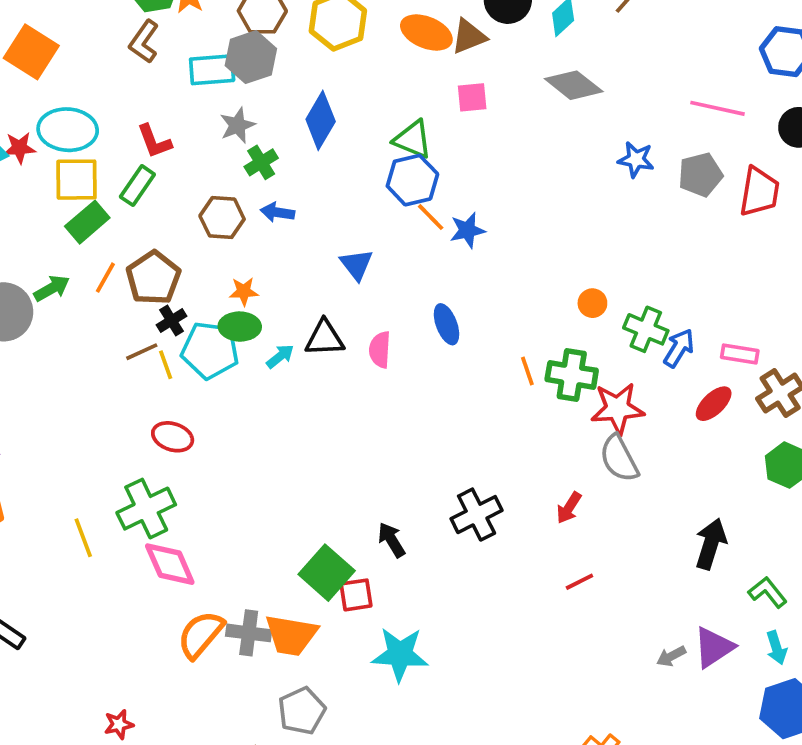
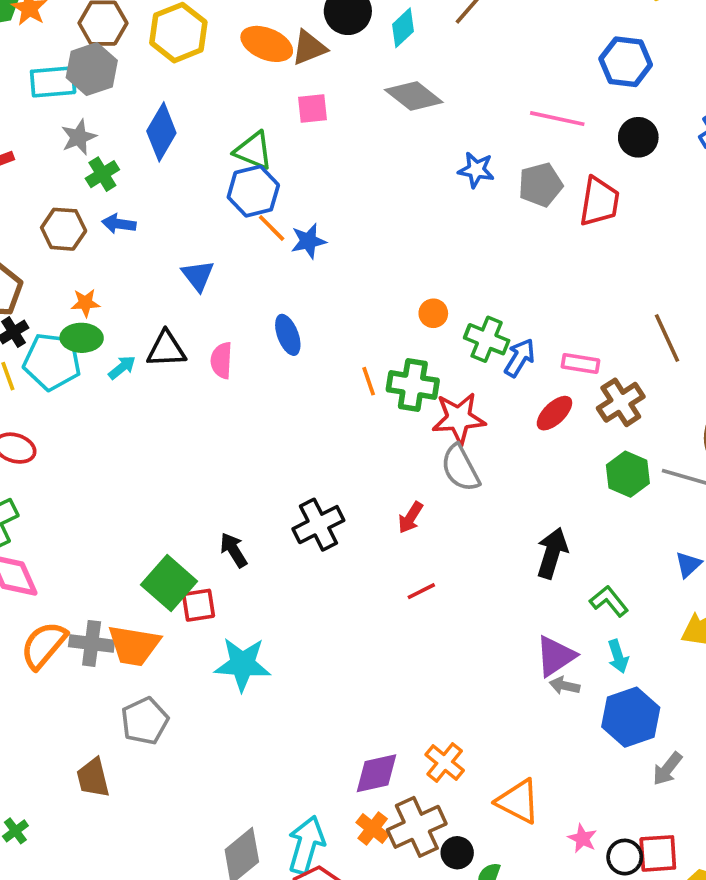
gray arrow: (671, 656) -> (565, 686), moved, turned 40

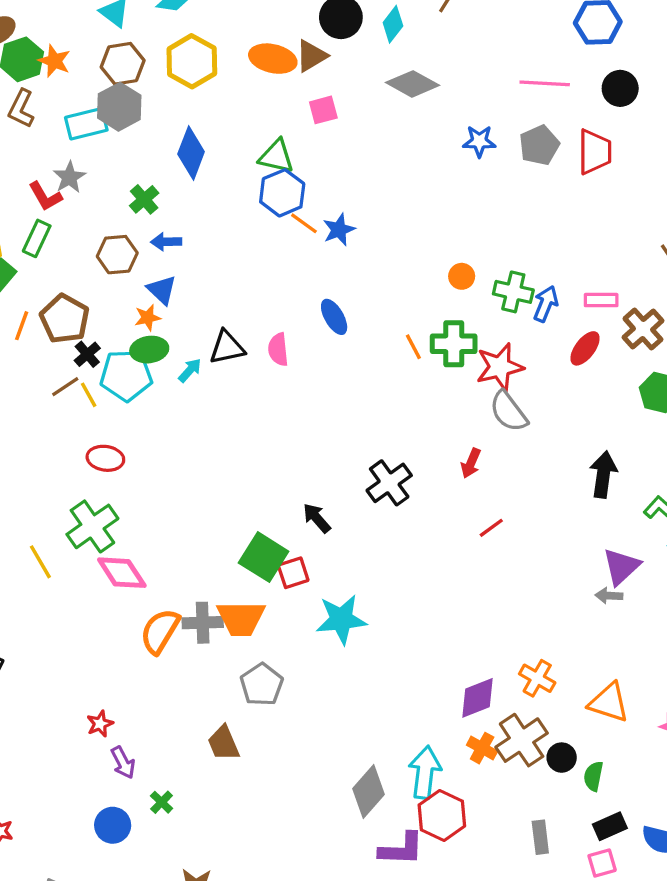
gray star: (79, 137) -> (69, 177), moved
blue triangle: (198, 276) -> (162, 290), moved
gray arrow: (565, 686) -> (609, 596), moved

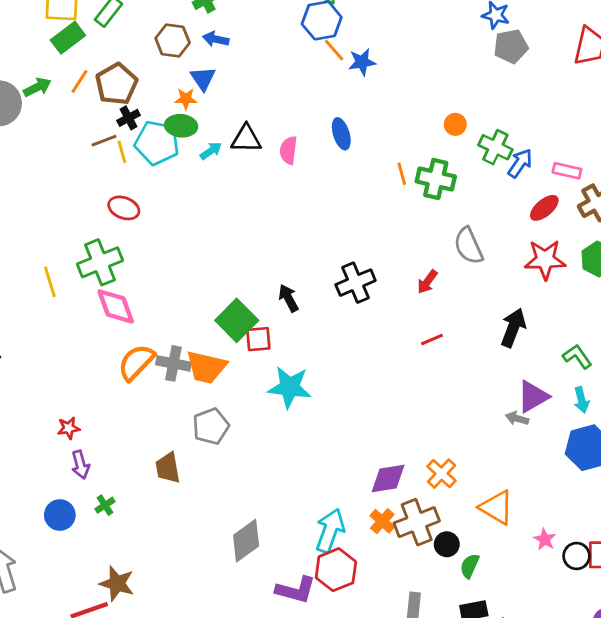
gray pentagon: (539, 145) -> (511, 46), moved
red star: (500, 367) -> (545, 260), moved
black arrow: (603, 474) -> (513, 328), moved
gray diamond: (369, 791) -> (246, 541), moved

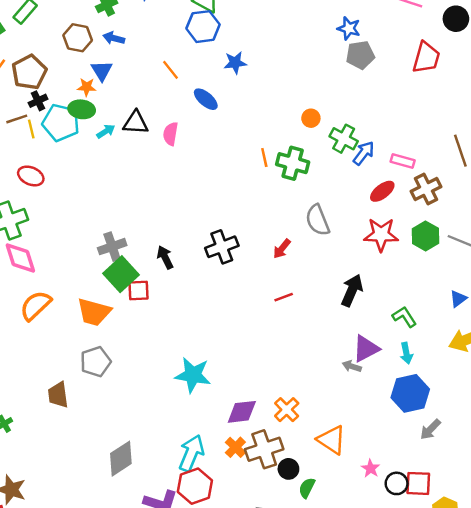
orange line: (334, 50) -> (170, 70), moved
blue ellipse: (341, 134) -> (206, 99), moved, turned -35
gray cross: (173, 363) -> (112, 247), moved, turned -32
cyan star: (290, 387) -> (193, 375), moved

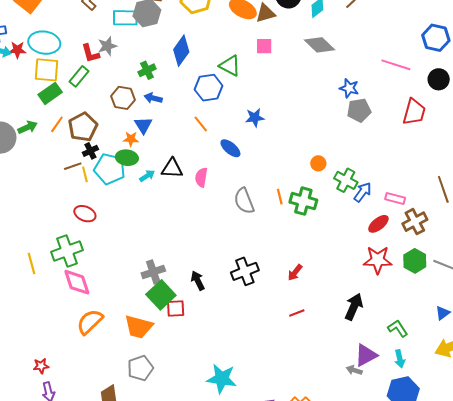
blue hexagon: (203, 27) -> (209, 88), moved
gray semicircle: (318, 220) -> (244, 201), moved

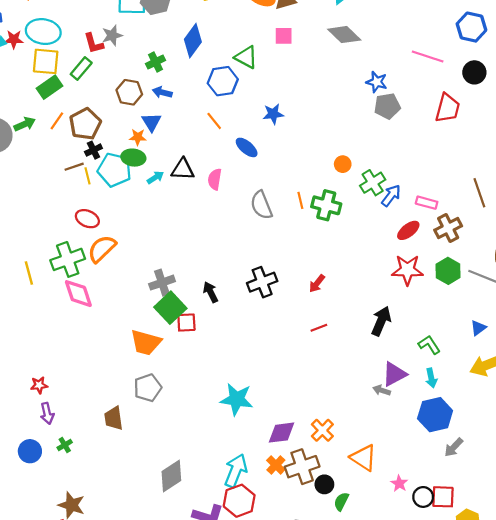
green cross: (346, 180) -> (373, 183), turned 30
orange semicircle: (90, 322) -> (102, 249), moved

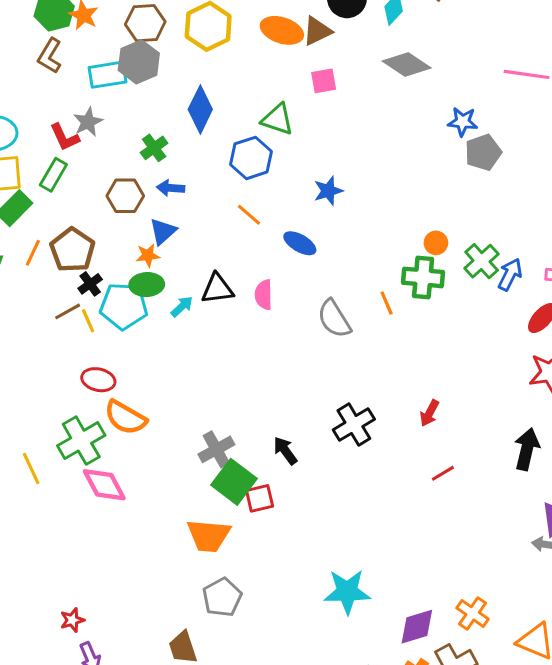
blue triangle: (151, 122) -> (163, 231), turned 30
green cross: (326, 205) -> (423, 277), moved
orange semicircle: (102, 249) -> (125, 418), turned -96

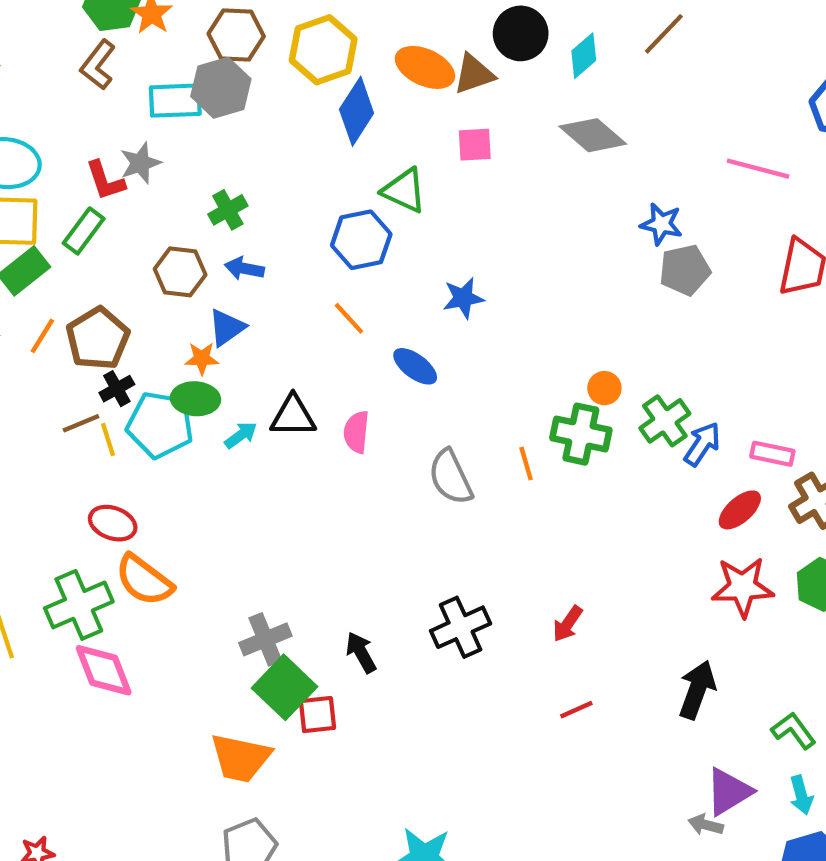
blue diamond: (200, 109) -> (357, 111), moved

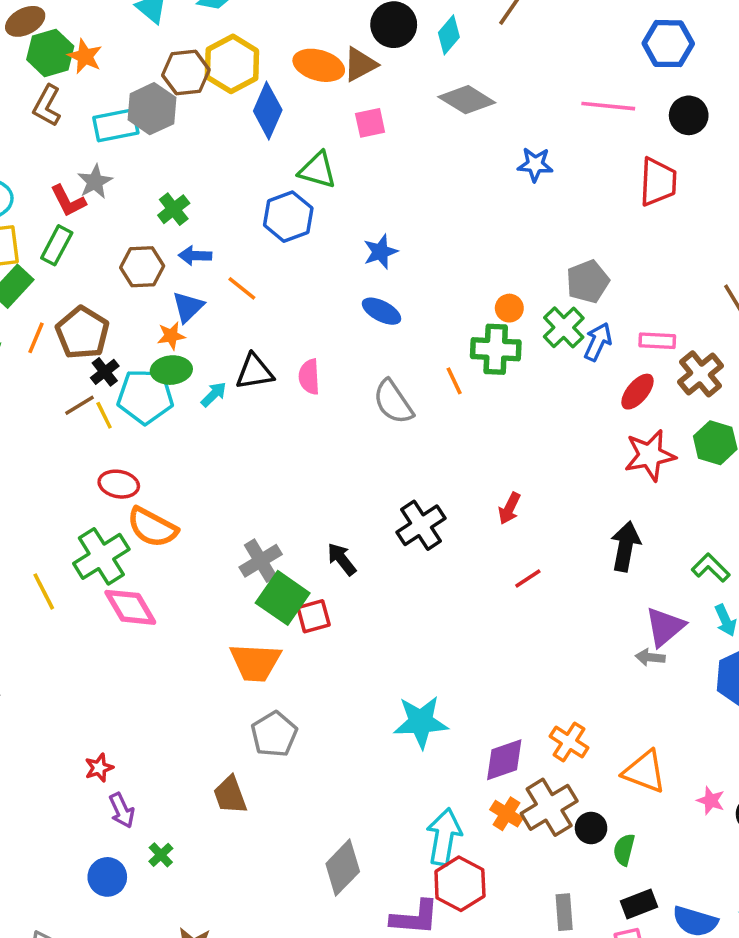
brown hexagon: (236, 35) -> (186, 72), moved
gray pentagon: (685, 270) -> (588, 282), moved
orange line: (349, 318) -> (242, 288), moved
blue ellipse: (415, 366) -> (381, 311), moved

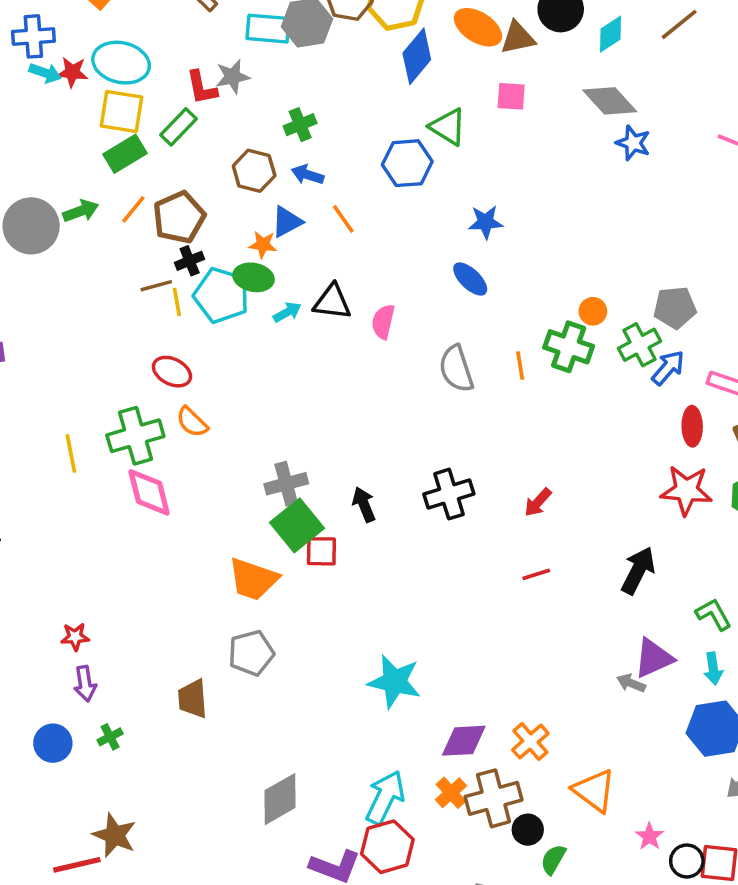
blue star: (535, 164) -> (633, 143), moved
red ellipse: (637, 392) -> (692, 426), turned -57
orange semicircle: (152, 527) -> (192, 422), size x0.7

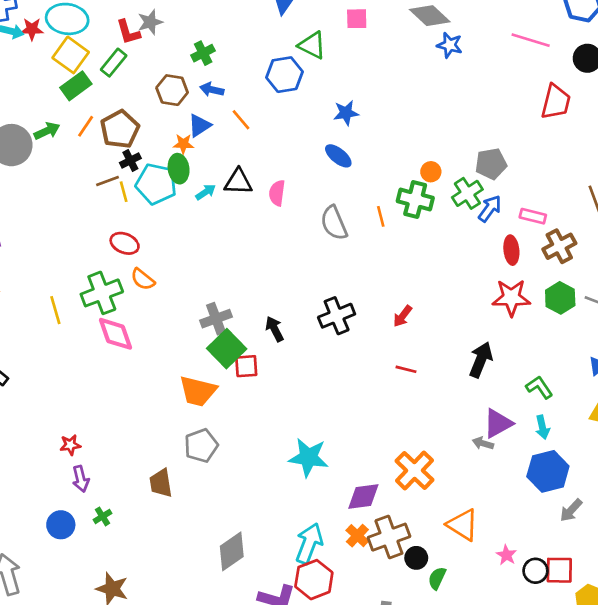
yellow square: (122, 111) -> (71, 55), turned 32
green ellipse: (254, 277) -> (179, 169), turned 76
red line: (536, 574) -> (406, 369), turned 36
orange cross: (530, 742) -> (414, 470), moved, size x1.4

